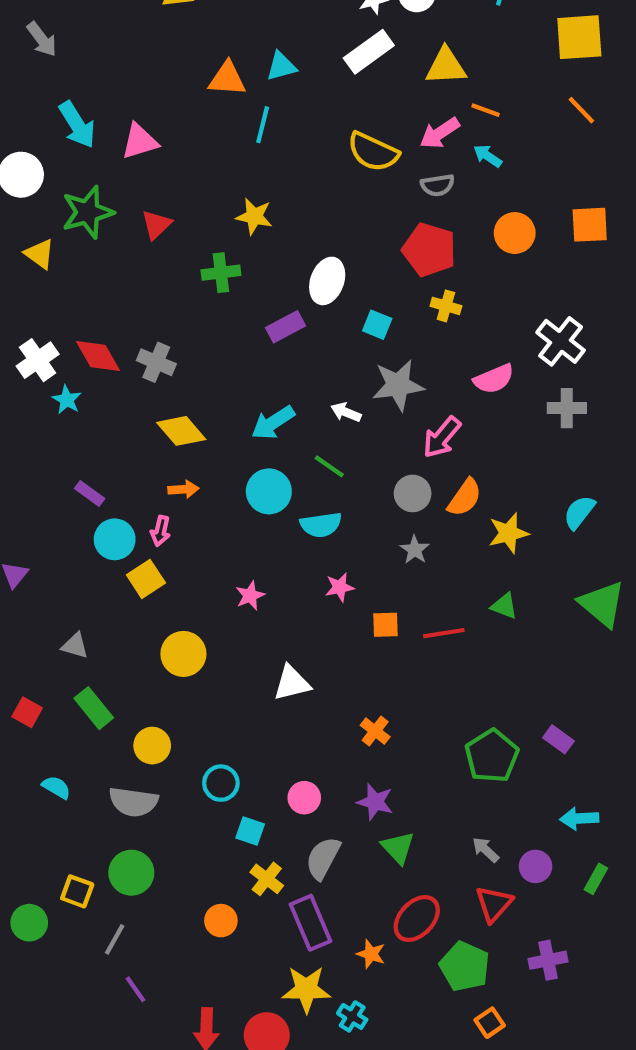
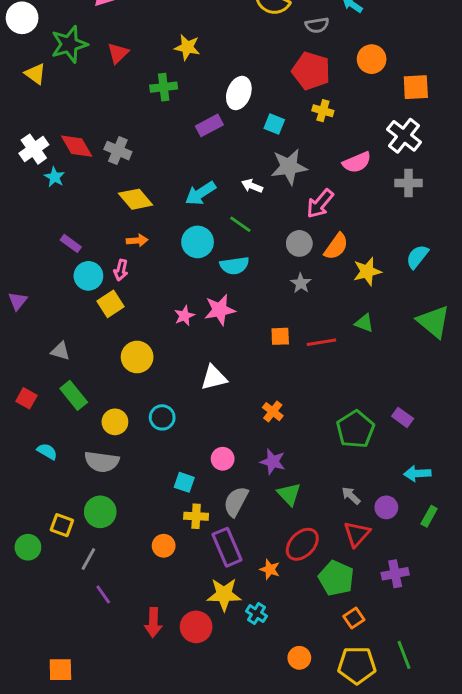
orange square: (590, 225) -> (416, 87), moved
pink star: (340, 587) -> (220, 310), moved, size x1.5
cyan circle: (221, 783) -> (162, 417), moved
yellow cross: (267, 879) -> (196, 516), turned -35

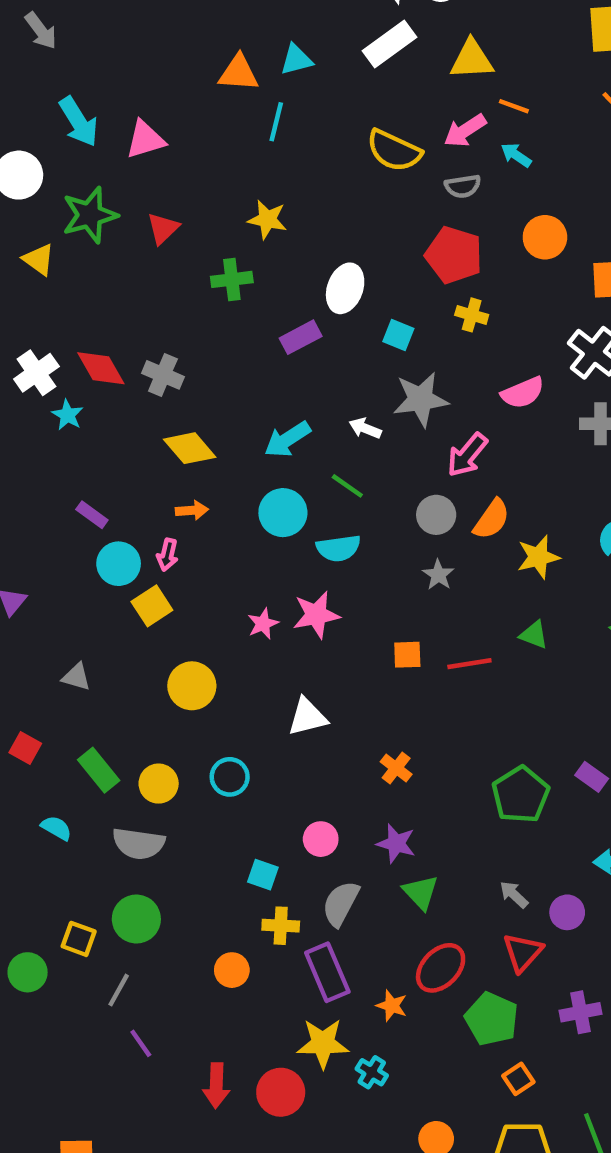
green rectangle: (74, 395) -> (99, 770), moved

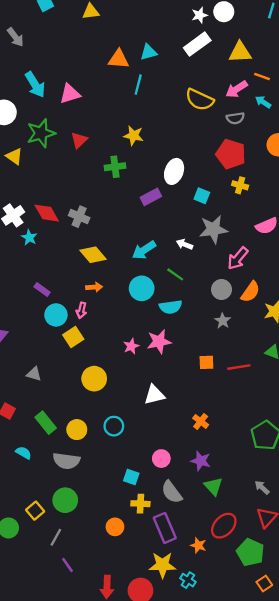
gray semicircle: (341, 903) -> (172, 492), turned -65
yellow square: (79, 939) -> (35, 511), turned 30

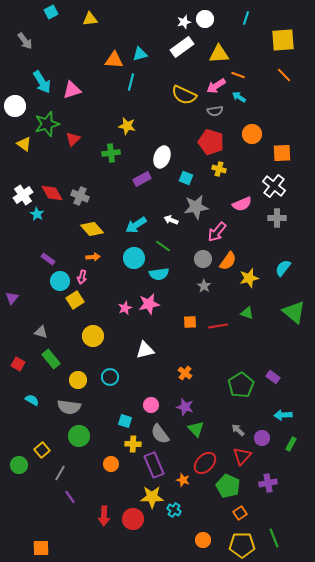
red triangle: (79, 140) -> (73, 139), moved
green rectangle: (46, 423) -> (51, 359), moved
green circle: (65, 500) -> (79, 436), moved

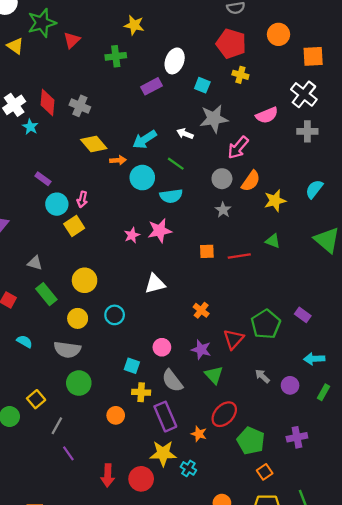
red diamond: (52, 193) -> (48, 103), turned 35
orange arrow: (93, 257) -> (118, 160), moved
yellow circle: (93, 336) -> (85, 280), moved
red triangle: (242, 456) -> (233, 339), moved

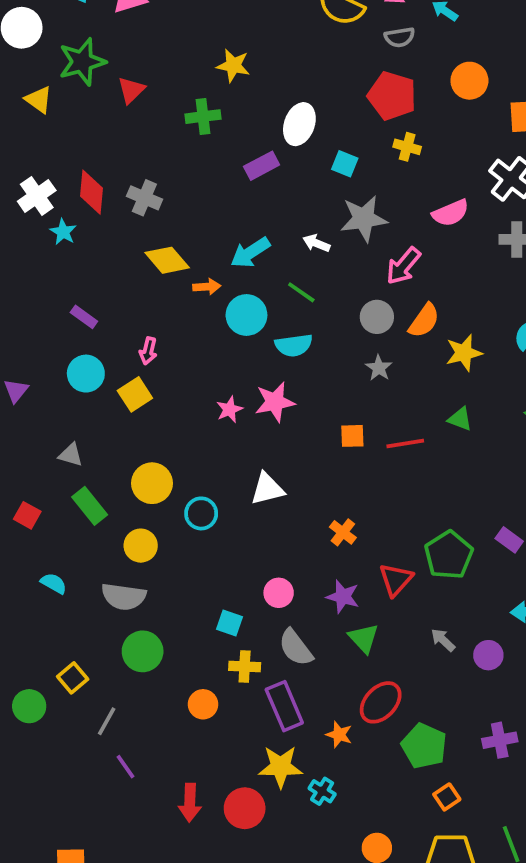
cyan circle: (57, 204) -> (86, 374), moved
cyan circle: (115, 315) -> (201, 513), moved

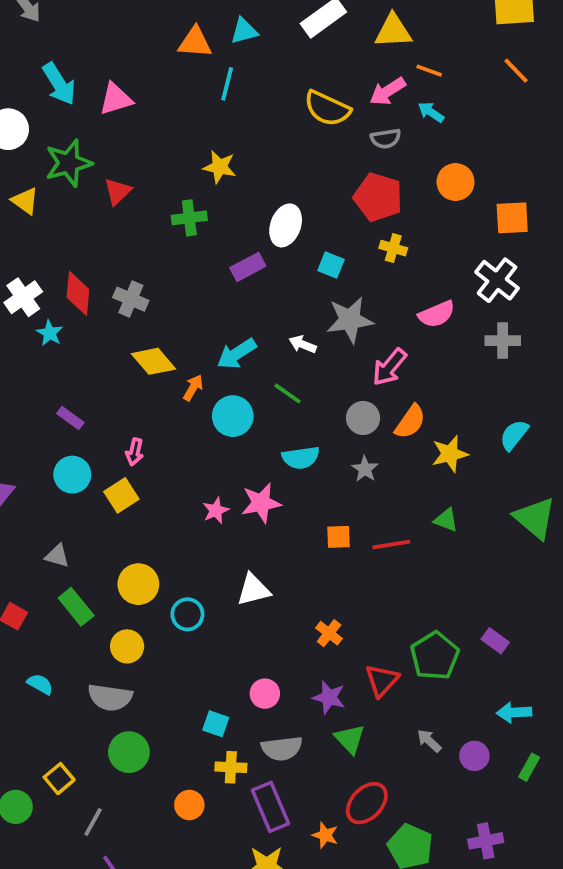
orange arrow: (207, 287) -> (193, 388), turned -56
cyan semicircle: (294, 345) -> (301, 458), moved
gray semicircle: (296, 648) -> (282, 748), turned -60

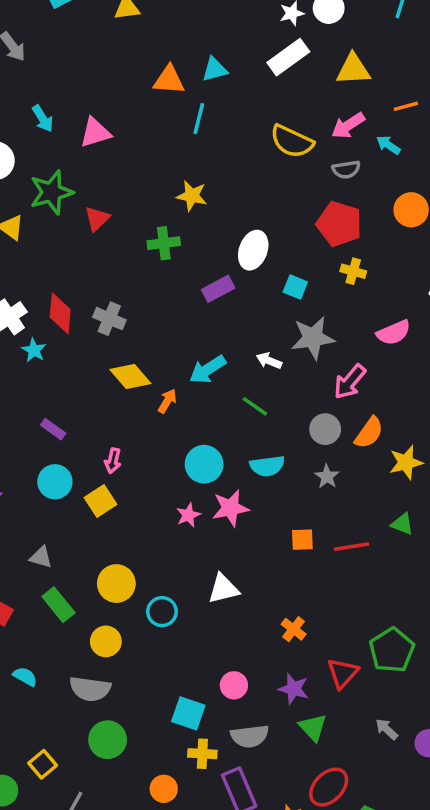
orange line: (429, 71) -> (406, 106), moved, turned -35
cyan arrow: (59, 84) -> (43, 119), size x0.7
cyan circle: (233, 416) -> (204, 464), moved
cyan square: (216, 724) -> (188, 713), size x1.4

